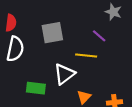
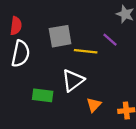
yellow line: (86, 55) -> (86, 51), moved

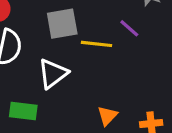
white triangle: (73, 80) -> (53, 74), moved
green rectangle: (43, 95) -> (23, 111), moved

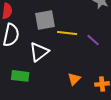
purple line: (129, 28) -> (93, 40), moved

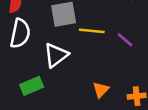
green rectangle: (20, 76) -> (32, 86), turned -30

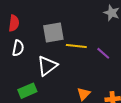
white semicircle: (20, 33) -> (18, 48), size x0.7

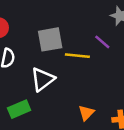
purple line: (103, 53) -> (102, 42), moved

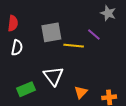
white triangle: (43, 79) -> (53, 76), moved, turned -30

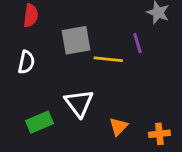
red semicircle: (13, 23) -> (31, 15), moved
purple line: (94, 34) -> (137, 43), turned 32

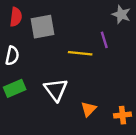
gray square: (76, 40) -> (43, 27), moved
green rectangle: (39, 122) -> (15, 88), moved

